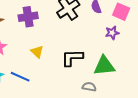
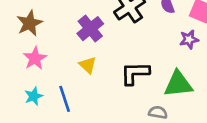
purple cross: (28, 17) -> (90, 29), moved, turned -30
blue line: (20, 77) -> (65, 99), turned 48

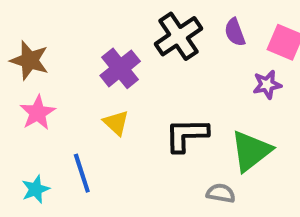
brown star: (29, 23) -> (29, 60), turned -30
green triangle: (178, 84) -> (251, 151), turned -32
cyan star: (34, 96) -> (36, 189), moved

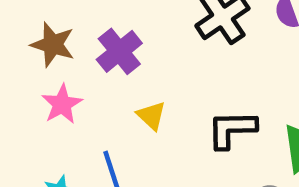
purple cross: (120, 68) -> (119, 51), moved

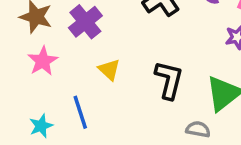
black L-shape: (232, 129) -> (169, 80), turned 105

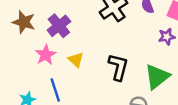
pink star: (43, 61) -> (46, 55), moved

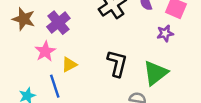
yellow triangle: (76, 60) -> (69, 65), moved, turned 49

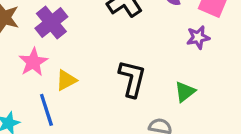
green triangle: (156, 73) -> (185, 92), size x0.6

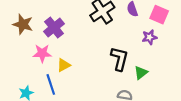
pink star: (33, 62) -> (42, 53), turned 30
black L-shape: (132, 79) -> (119, 59), moved

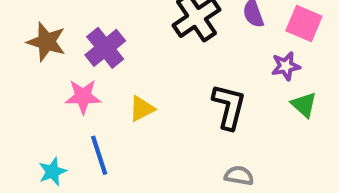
yellow triangle: (64, 65) -> (142, 109), moved
green triangle: (141, 73) -> (304, 105), moved, turned -40

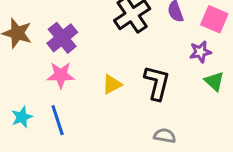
pink star: (83, 97) -> (61, 75), moved
yellow triangle: (142, 109) -> (112, 84), moved
cyan star: (53, 172) -> (22, 117), moved

